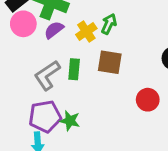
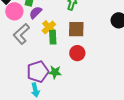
yellow cross: (86, 32) -> (49, 27), moved
gray L-shape: (47, 75) -> (21, 34), moved
red circle: (148, 100) -> (77, 53), moved

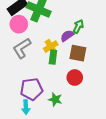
purple semicircle: (36, 13) -> (67, 36), moved
green star: (55, 72) -> (55, 99), moved

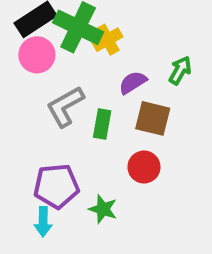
green arrow: (78, 26) -> (180, 70), moved
yellow cross: (51, 47) -> (107, 40), moved
gray L-shape: (22, 48) -> (65, 106), moved

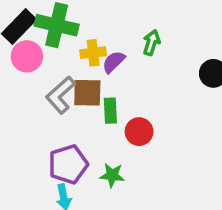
yellow cross: (107, 40) -> (93, 53), moved, turned 35
brown square: (153, 118) -> (87, 93), moved
green rectangle: (102, 124) -> (110, 111), moved

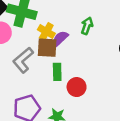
yellow cross: (93, 53) -> (46, 32), turned 35
brown square: (87, 93) -> (47, 48), moved

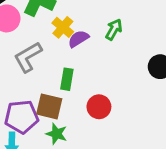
brown square: (47, 48) -> (49, 106), moved
red circle: (77, 87) -> (99, 107), moved

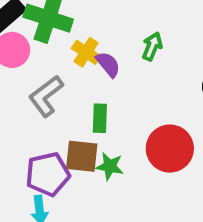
purple semicircle: (78, 39) -> (108, 64), turned 90
red circle: (99, 107) -> (170, 149), moved, size x1.5
green star: (57, 134) -> (110, 166), moved

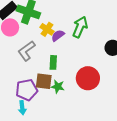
green arrow: (152, 46) -> (80, 27), size x1.5
purple semicircle: (108, 64) -> (58, 36), turned -88

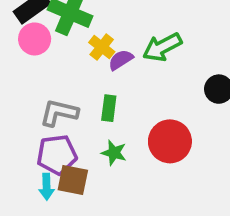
green arrow: (80, 27) -> (162, 47), turned -145
gray L-shape: (27, 51) -> (59, 113), moved, turned 45
brown square: (44, 81) -> (73, 180), moved

